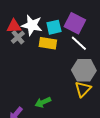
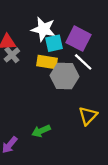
white star: (32, 25) -> (43, 29), moved
gray hexagon: (84, 70) -> (64, 76), moved

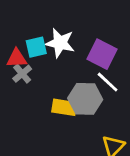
cyan square: (54, 43) -> (36, 47), moved
yellow rectangle: (47, 62) -> (64, 107), moved

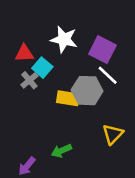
cyan square: (36, 47) -> (42, 68), moved, turned -36
gray cross: (22, 74) -> (29, 80), moved

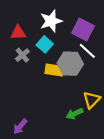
white star: (64, 39) -> (51, 21), turned -30
cyan square: (42, 68) -> (45, 44), moved
green arrow: (61, 151) -> (74, 114), moved

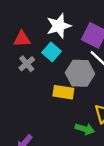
yellow rectangle: (54, 70) -> (63, 92), moved
green arrow: (74, 114) -> (85, 129), turned -140

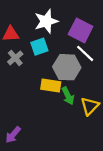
cyan square: (52, 52) -> (39, 47), turned 30
green arrow: (85, 129) -> (68, 96), moved, turned 48

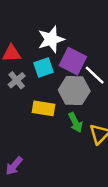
purple square: (81, 30) -> (73, 61), moved
yellow rectangle: (51, 85) -> (43, 108), moved

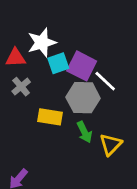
white star: (51, 39) -> (42, 43), moved
cyan square: (43, 67) -> (58, 63), moved

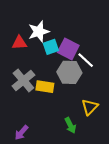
gray cross: (21, 87) -> (23, 81), moved, size x1.6
green arrow: (84, 132) -> (70, 125), moved

